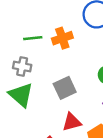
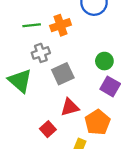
gray cross: (22, 67) -> (41, 53), moved, turned -30

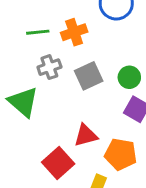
gray square: (63, 74) -> (89, 76), moved
orange pentagon: (97, 122) -> (121, 154), turned -30
red square: (48, 129) -> (58, 163), size x1.5

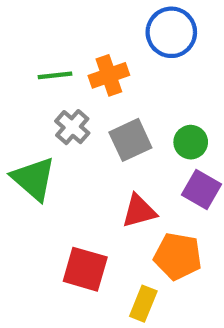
gray cross: (49, 67) -> (72, 127), turned -30
red triangle: (86, 135) -> (139, 211), moved
red square: (58, 163) -> (85, 269), turned -32

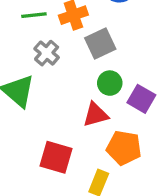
gray square: (130, 140) -> (100, 44), moved
green circle: (191, 142) -> (110, 83), moved

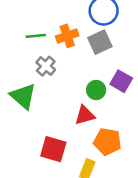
gray square: (100, 44) -> (100, 42), moved
purple square: (141, 99) -> (121, 81), moved

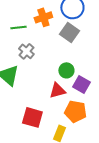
orange cross: (67, 36) -> (43, 17), moved
gray square: (100, 42) -> (69, 32), turned -30
purple square: (121, 81) -> (81, 84), moved

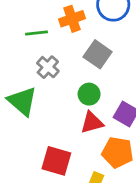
gray square: (69, 32) -> (98, 54), moved
green circle: (66, 70) -> (89, 94), moved

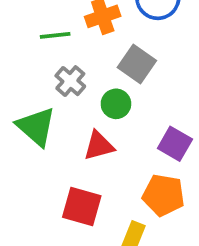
green circle: (89, 94) -> (116, 104), moved
red triangle: (92, 122) -> (99, 146), moved

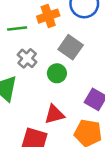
red triangle: (99, 146) -> (54, 114), moved

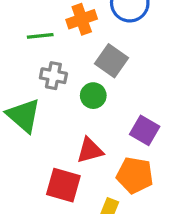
gray cross: (27, 58) -> (53, 76), turned -30

